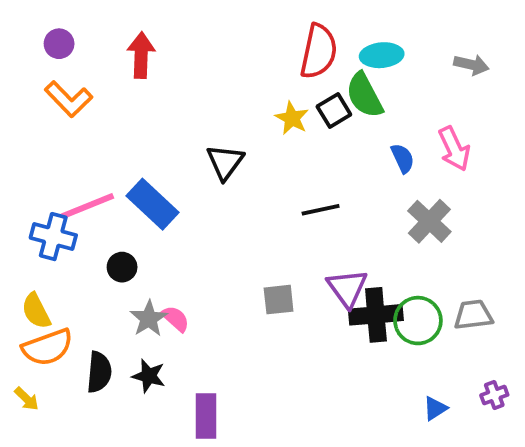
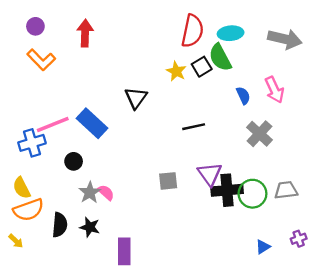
gray arrow: (471, 65) -> (285, 39), size x1.6
blue cross: (53, 237) -> (32, 143), turned -32

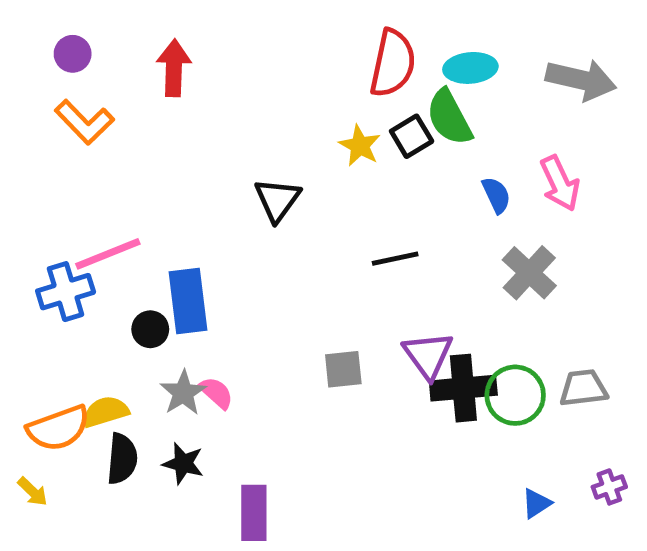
blue rectangle: (92, 123) -> (188, 301), moved, turned 40
yellow semicircle: (22, 188) -> (106, 412), moved, turned 100

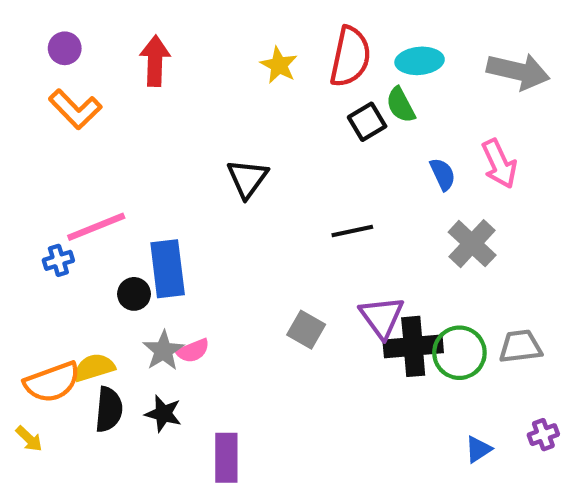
green semicircle: (449, 117) -> (401, 105), size x0.7
yellow star: (360, 146) -> (279, 65), moved
blue cross: (66, 292) -> (58, 260), size x0.6
gray square: (343, 369) -> (306, 330), turned 36
pink semicircle: (216, 393) -> (193, 351), turned 116

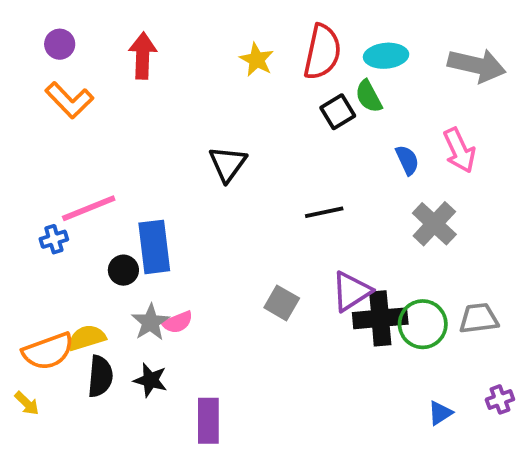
purple triangle: (382, 317) -> (351, 291), turned 33

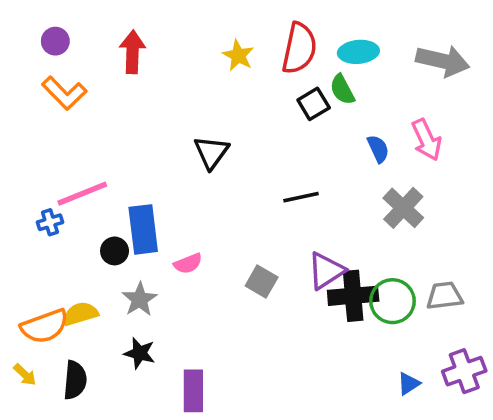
pink semicircle: (177, 322) -> (188, 263), moved
black semicircle: (100, 376) -> (75, 380), moved
purple cross: (500, 399) -> (464, 371), size x1.6

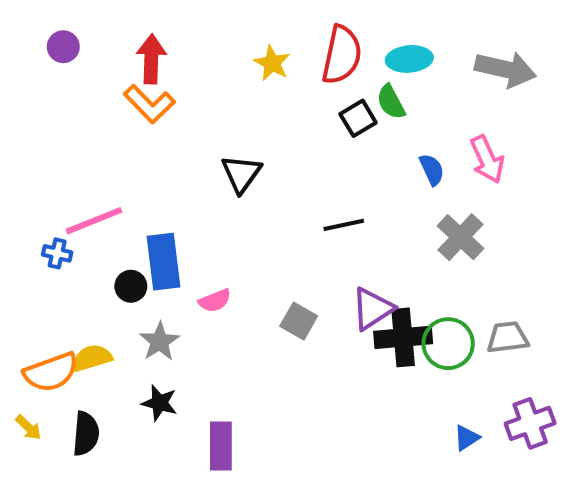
orange L-shape: (64, 93) -> (149, 104), moved
blue cross: (50, 222) -> (57, 253), turned 30

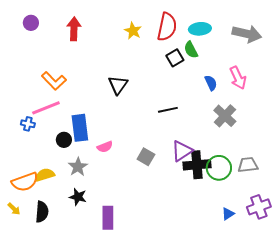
orange L-shape: (149, 104) -> (54, 81), moved

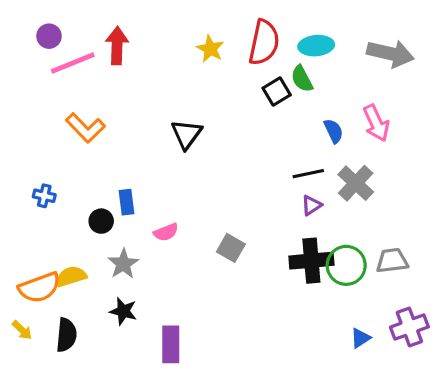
pink line: (46, 108) -> (73, 63), moved
black line: (168, 110) -> (308, 174), moved
blue rectangle: (80, 128) -> (126, 202), size x0.6
purple triangle: (182, 151) -> (311, 205), moved, size x0.6

